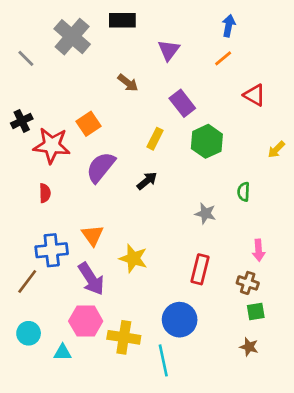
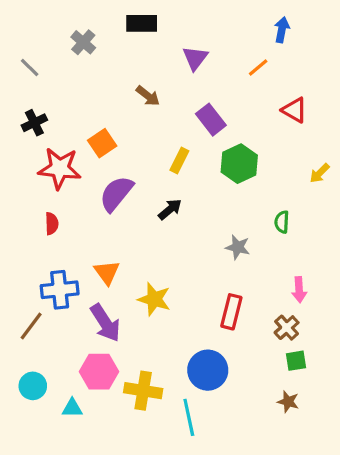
blue arrow: (229, 26) -> (282, 30), moved
gray cross: (72, 37) -> (83, 42), size x0.6
black cross: (22, 121) -> (34, 123), moved
brown cross: (248, 283) -> (287, 328), turned 30

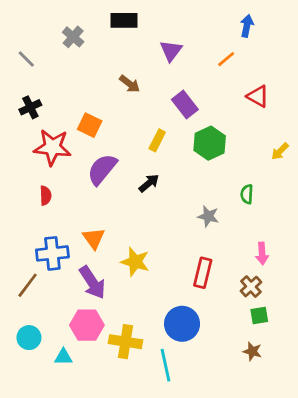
orange square: (102, 143) -> (90, 125), turned -30

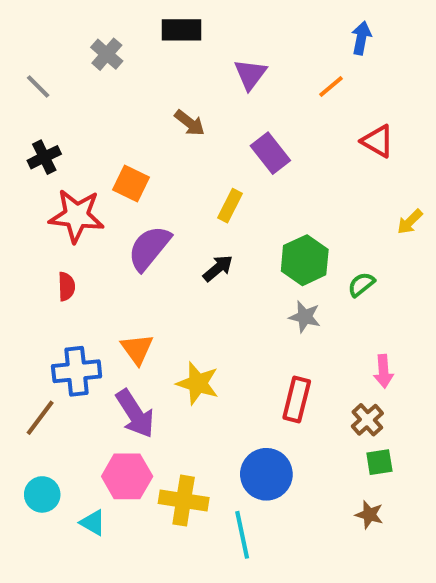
green hexagon: (210, 143) -> (305, 260), moved
green semicircle: (247, 194) -> (361, 284), turned 48
cyan triangle: (63, 357) -> (93, 523), turned 30

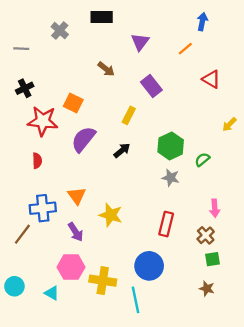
gray line: (38, 86) -> (21, 49), turned -42
purple arrow: (135, 414) -> (76, 232), size x0.7
cyan circle: (42, 494) -> (14, 286), moved

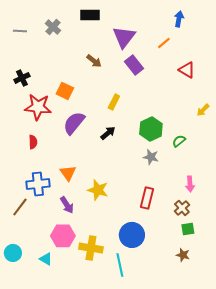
purple triangle: (140, 42) -> (124, 37), size x1.4
gray line: (21, 49) -> (20, 31), moved
purple rectangle: (151, 86) -> (134, 65), moved

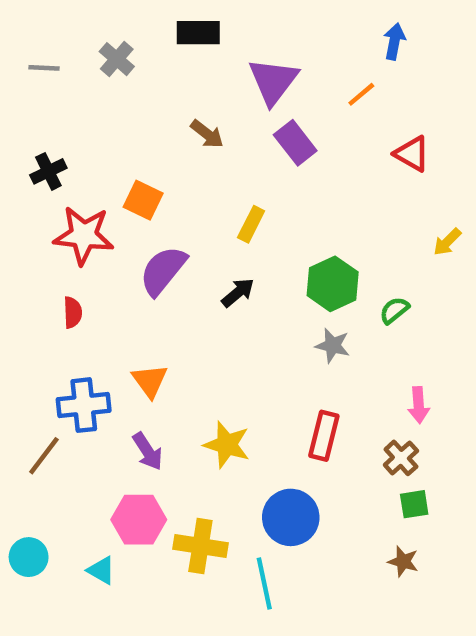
yellow star: (98, 190) -> (227, 445), moved

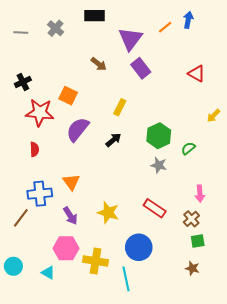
orange line: (361, 94) -> (165, 27), moved
red rectangle: (324, 436) -> (155, 208), turned -70

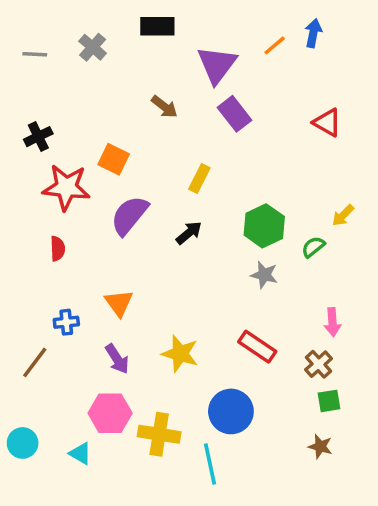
yellow arrow: (213, 116) -> (343, 215), moved
blue cross: (40, 194) -> (66, 322), size x0.6

